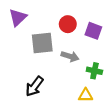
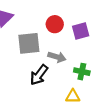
purple square: (93, 31) -> (81, 31), turned -35
black arrow: (34, 86) -> (39, 75), moved

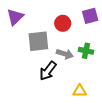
purple square: (81, 31) -> (90, 16), moved
green cross: (82, 72) -> (86, 51), moved

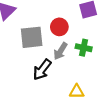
red circle: (63, 23) -> (59, 27), moved
gray arrow: (65, 54) -> (60, 51), turned 105

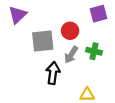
black arrow: (42, 70) -> (53, 73), turned 150

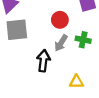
gray square: (43, 41) -> (17, 30), moved

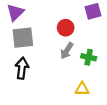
green cross: (83, 40) -> (89, 57), moved
black arrow: (43, 61) -> (22, 68), moved

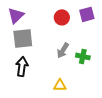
red circle: (66, 28) -> (62, 17), moved
yellow triangle: (82, 89) -> (60, 85), moved

